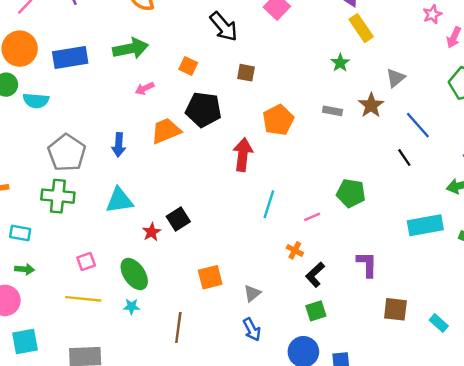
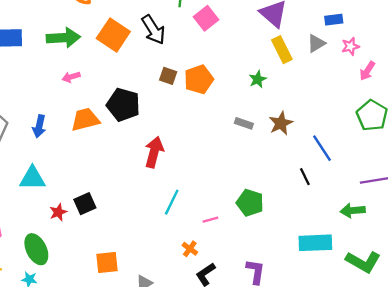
orange square: (188, 66) -> (113, 35), moved, size x1.8
gray triangle: (395, 78) -> (316, 43), moved
orange pentagon: (278, 120) -> (199, 79), moved

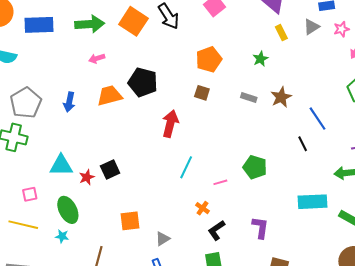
yellow rectangle: (282, 50) -> (281, 33), size x0.7
brown square: (168, 76) -> (202, 93), moved
cyan triangle: (32, 178) -> (61, 165), moved

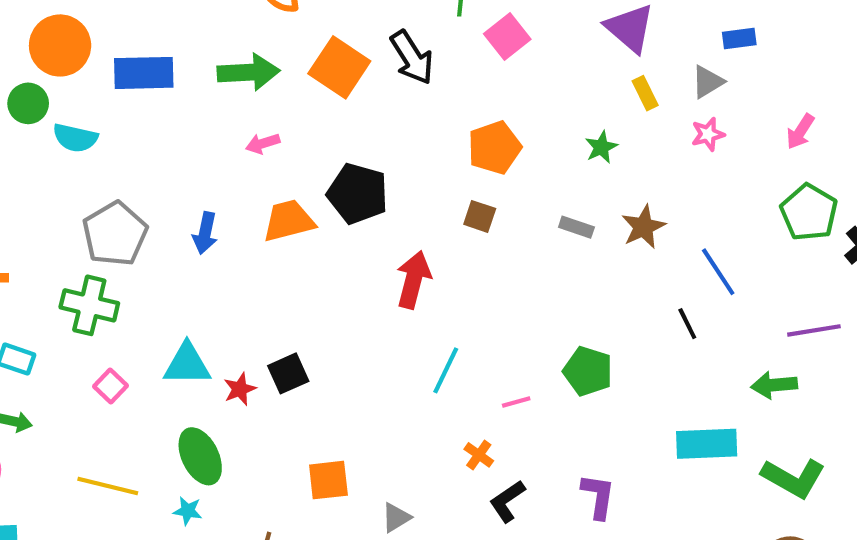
pink star: (341, 29) -> (708, 134), moved
pink square: (30, 194) -> (110, 386), moved, turned -35

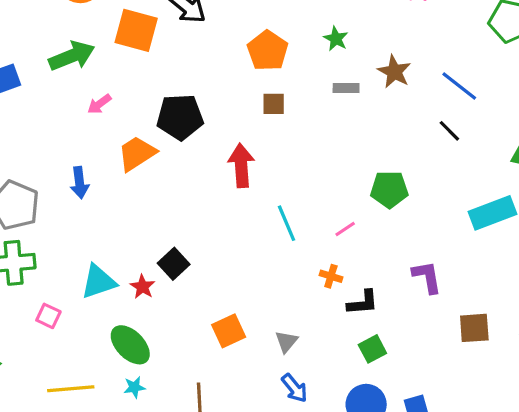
green star: (601, 147) -> (336, 39), moved
cyan line: (446, 370) -> (286, 223), turned -30
black L-shape: (507, 501) -> (363, 303), turned -132

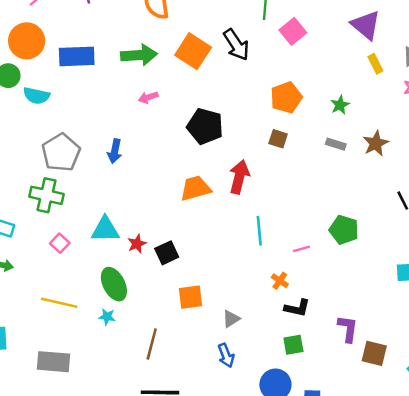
orange trapezoid: (137, 153) -> (195, 188), moved
black square: (174, 264) -> (167, 253), moved
purple L-shape: (427, 277) -> (348, 329), moved

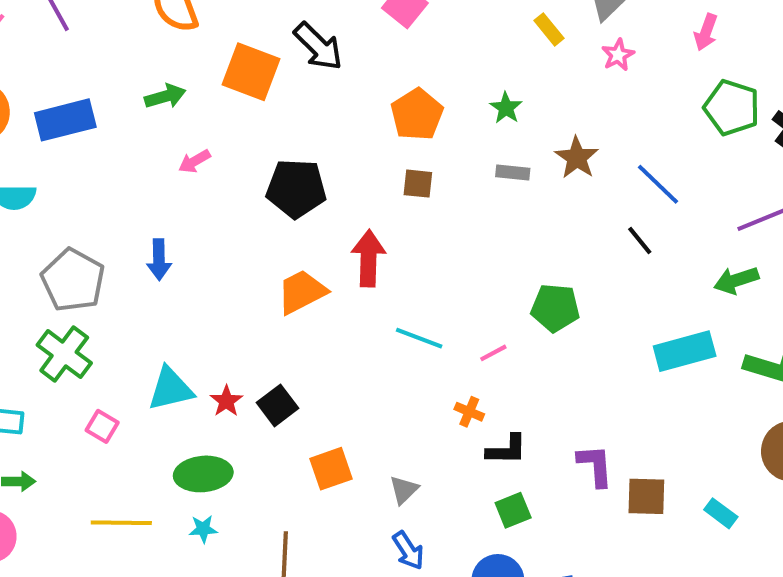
green arrow: (139, 55) -> (165, 96), size x0.7
green cross: (46, 195) -> (64, 354), turned 36
cyan line: (259, 231) -> (419, 338), turned -52
green ellipse: (114, 284) -> (203, 474), turned -56

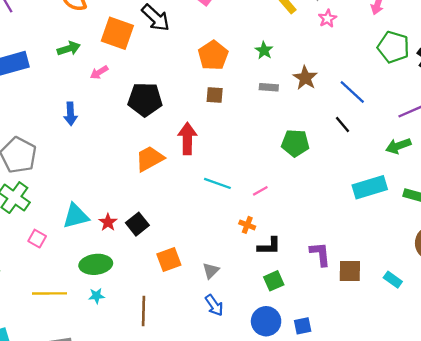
pink arrow: (194, 161) -> (99, 72), moved
blue arrow: (159, 260) -> (70, 114), moved
green pentagon: (555, 308) -> (295, 143), moved

